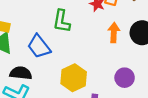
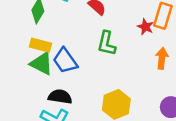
blue trapezoid: (39, 46) -> (65, 61), moved

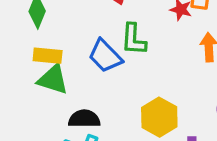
blue trapezoid: (65, 61) -> (105, 56), moved

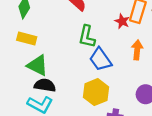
blue trapezoid: (105, 56) -> (100, 59), moved
green triangle: (53, 80) -> (38, 65), moved

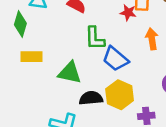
green triangle: (38, 65) -> (70, 73), moved
black semicircle: (45, 85) -> (91, 98), moved

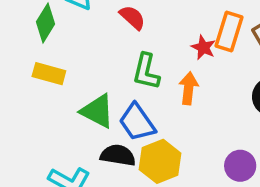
orange arrow: (152, 39) -> (189, 88), moved
blue trapezoid: (115, 59) -> (137, 122), moved

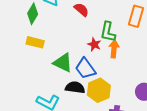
red star: (203, 47) -> (94, 44), moved
green L-shape: (146, 71) -> (108, 32), moved

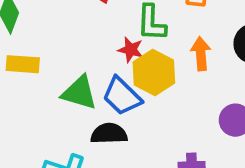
orange arrow: (114, 49) -> (201, 54), moved
yellow hexagon: (99, 90) -> (154, 73), moved

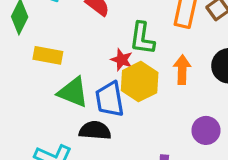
yellow rectangle: (23, 64) -> (48, 55), moved
blue trapezoid: (122, 96) -> (110, 99), turned 30

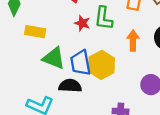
red star: (122, 60) -> (82, 23), moved
yellow hexagon: (140, 82) -> (101, 65), moved

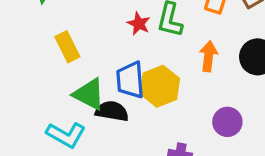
yellow rectangle: (35, 32) -> (67, 47), moved, turned 48
green triangle: (54, 58) -> (89, 94), moved

